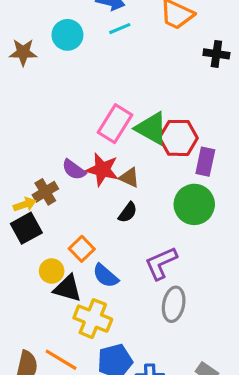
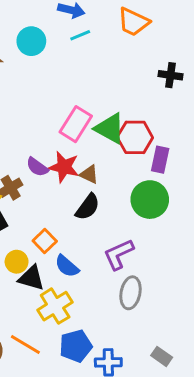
black cross: (216, 54) -> (170, 75), moved
black semicircle: (128, 212) -> (88, 207), size x1.4
yellow cross: (93, 319) -> (55, 306), turned 36

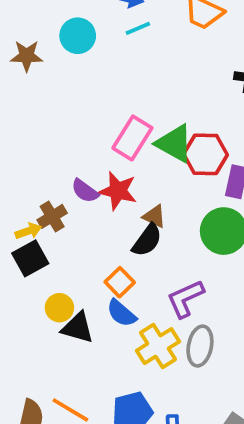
brown triangle: (89, 174) -> (154, 216), moved
orange square: (45, 241) -> (120, 282), moved
yellow cross: (55, 306) -> (158, 346), moved

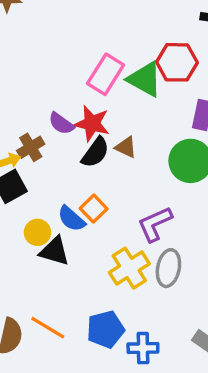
red hexagon: (205, 154) -> (177, 62), moved
black semicircle: (147, 240) -> (95, 152), moved
blue semicircle: (121, 313) -> (71, 219), moved

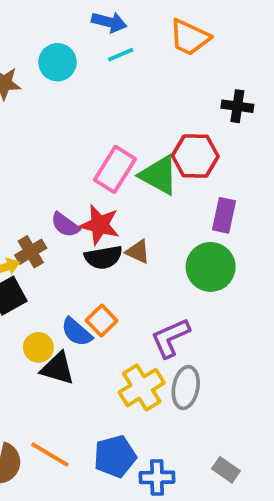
black semicircle: (95, 152) -> (103, 257), turned 44

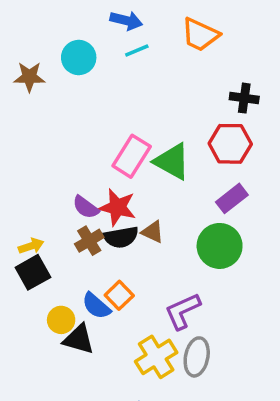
red hexagon: (195, 156) -> (230, 144), moved
purple rectangle: (224, 215) -> (232, 198), turned 40
brown cross: (31, 252) -> (89, 241), moved

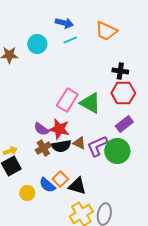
black cross: (244, 98) -> (120, 71), moved
purple L-shape: (183, 311) -> (97, 146), moved
black triangle: (79, 339) -> (77, 186), moved

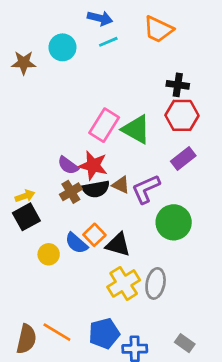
green circle: (117, 151) -> (174, 222), moved

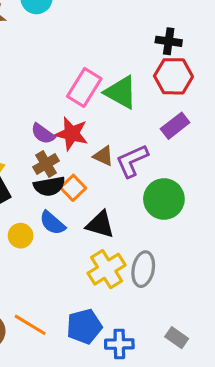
black semicircle: (96, 189) -> (49, 186), moved
orange square: (94, 235) -> (73, 188), moved

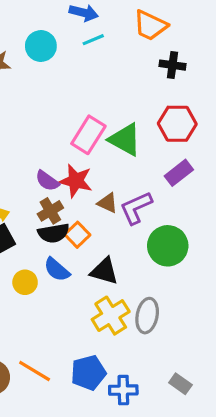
black cross: (169, 41) -> (172, 65), moved

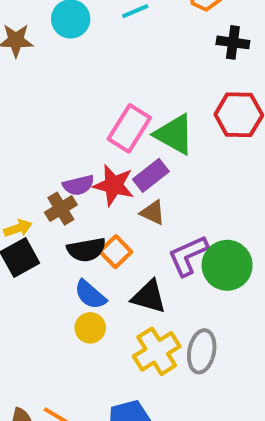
purple rectangle: (179, 173) -> (151, 175), moved
purple semicircle: (47, 181) -> (78, 185), turned -50
purple L-shape: (136, 208) -> (188, 256), moved
brown cross: (50, 211) -> (61, 209), moved
yellow circle: (25, 282) -> (90, 328), moved

